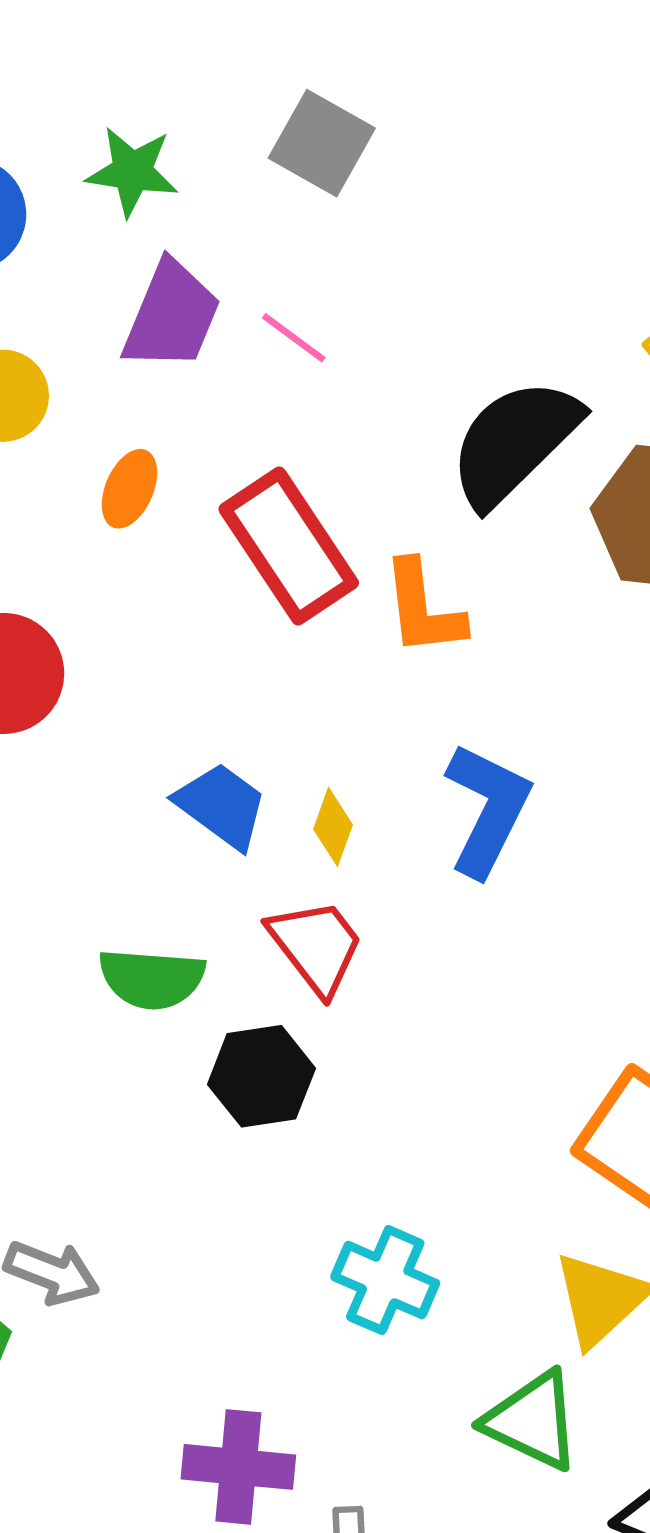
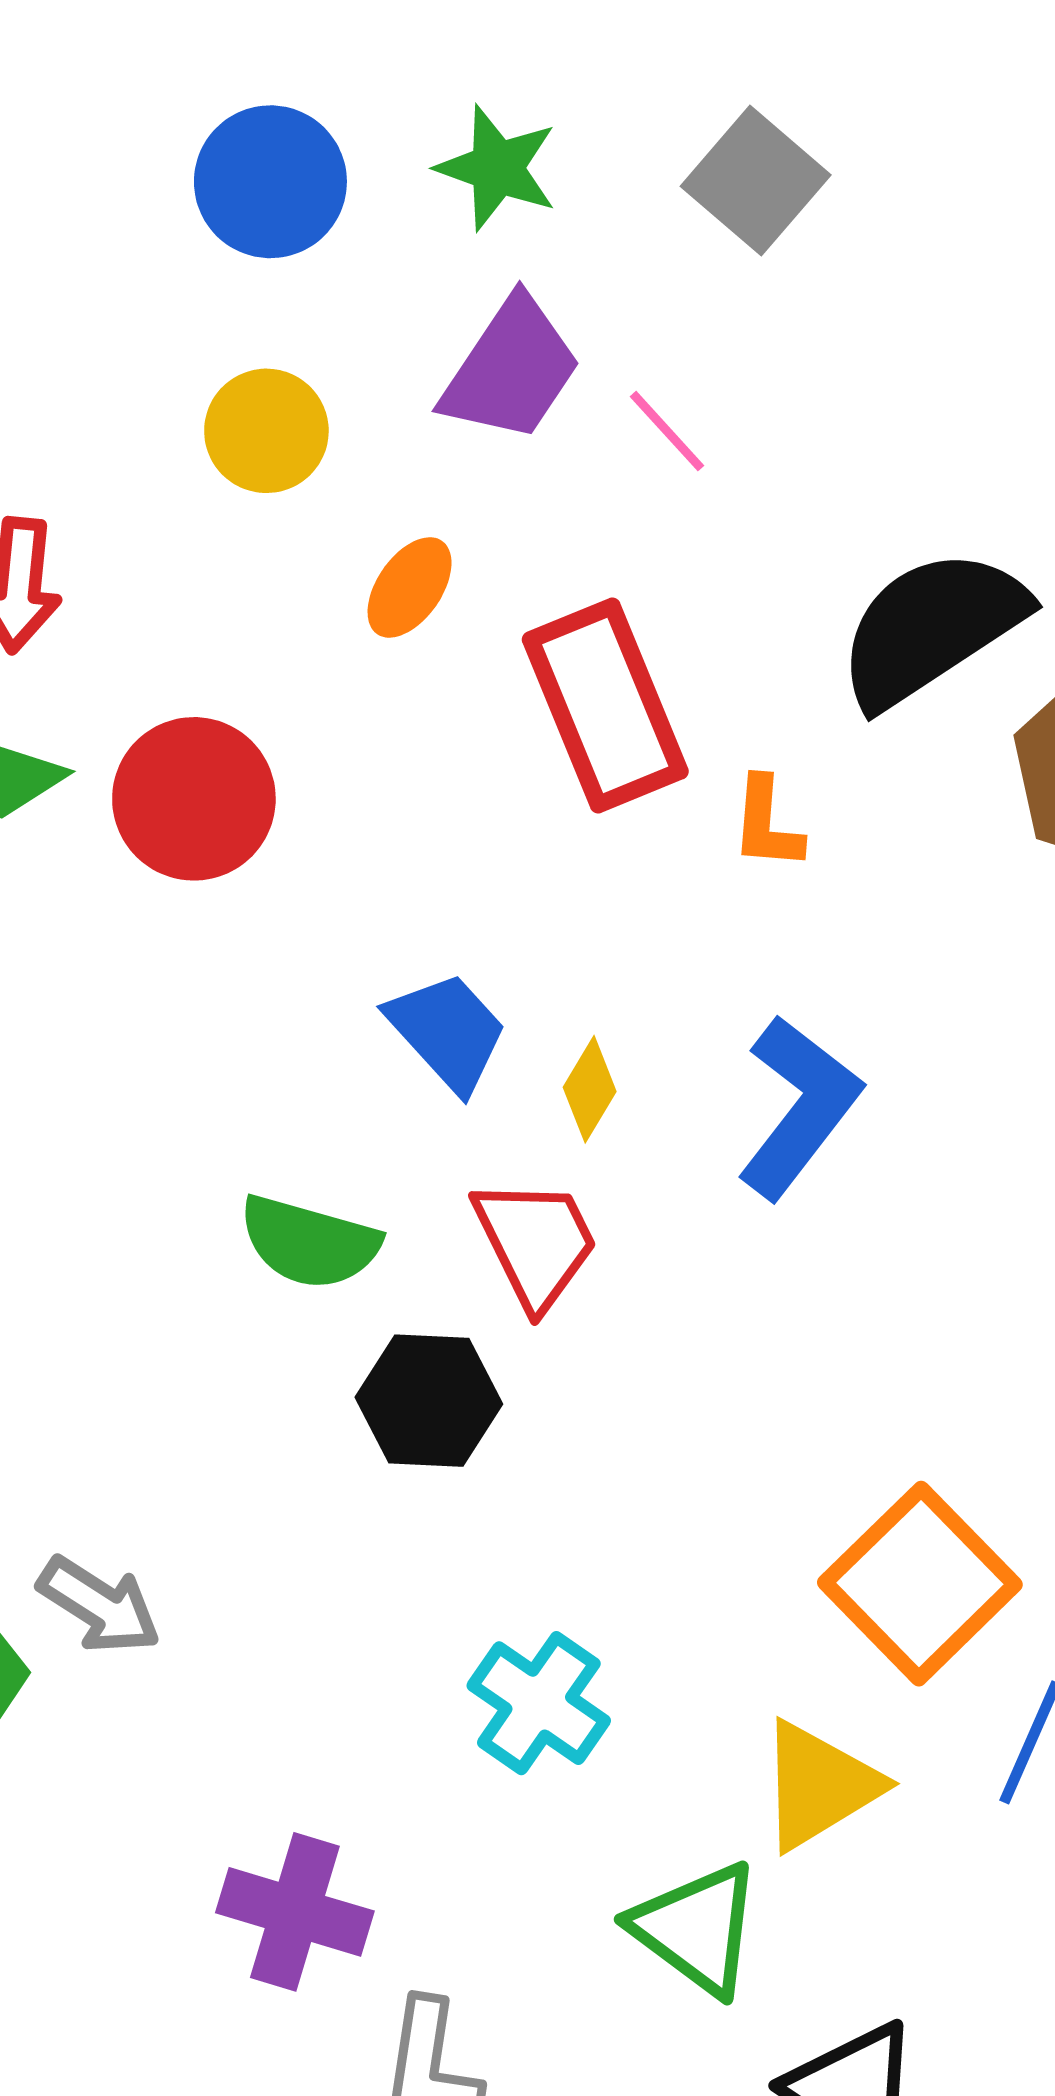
orange L-shape: (423, 608) -> (767, 824), size x0.7

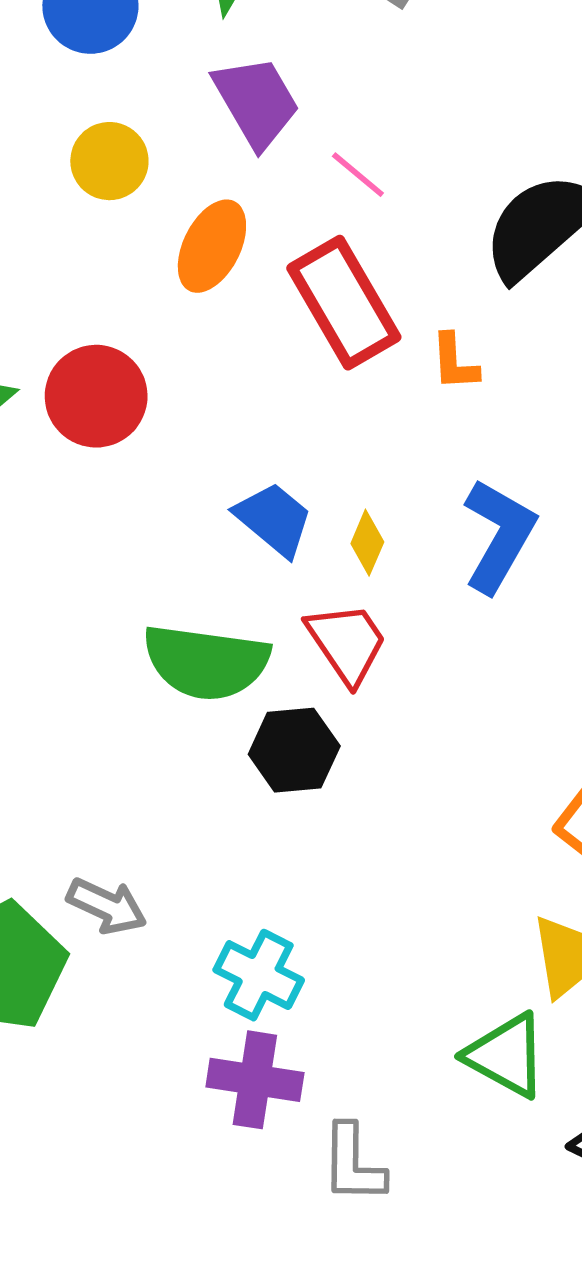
purple trapezoid: (511, 369) -> (256, 102), turned -56
pink line: (667, 431) -> (358, 175), moved
orange ellipse: (410, 587) -> (212, 246), size x1.4
green semicircle: (309, 1242) -> (206, 662), size x1.4
cyan cross: (539, 1703) -> (259, 975), moved

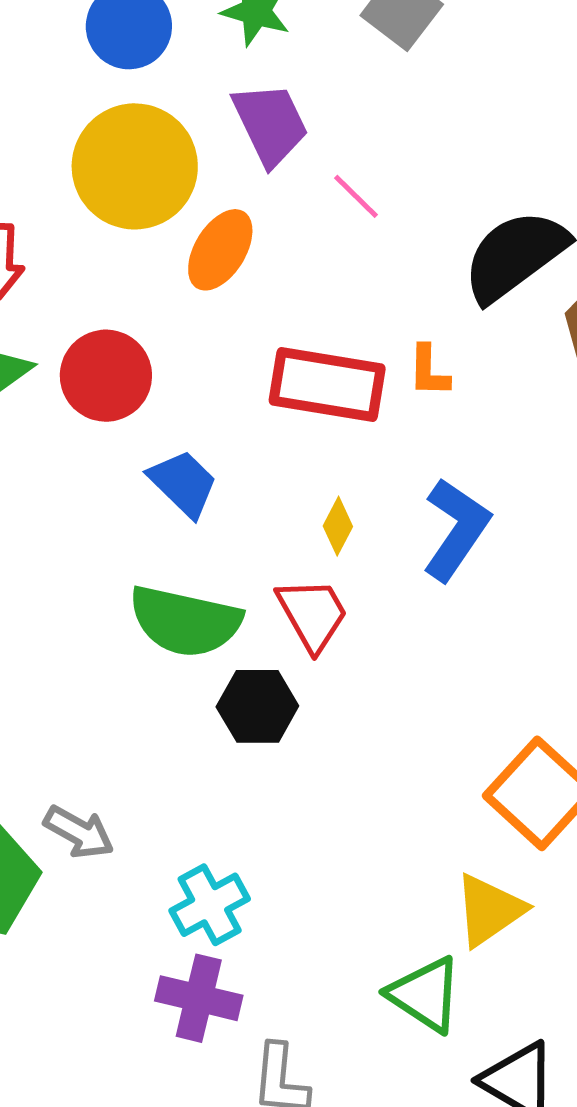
yellow circle: (109, 161) -> (135, 166), size x1.8
red rectangle: (344, 303) -> (327, 385), moved, turned -55
blue trapezoid: (274, 519) -> (183, 483), moved
cyan cross: (259, 975) -> (210, 905), turned 30

